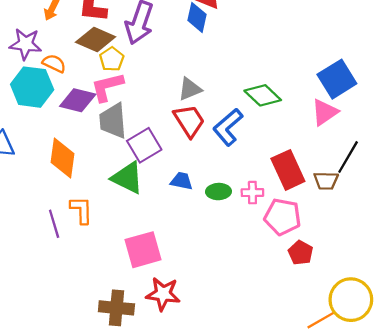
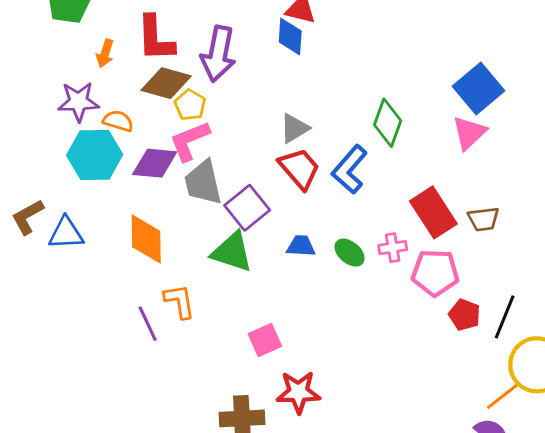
green diamond: (263, 95) -> (388, 123), turned 75
black line: (348, 157) -> (505, 317), moved
green ellipse: (218, 192) -> (350, 253), turned 50
pink square: (143, 250) -> (265, 340), size x0.7

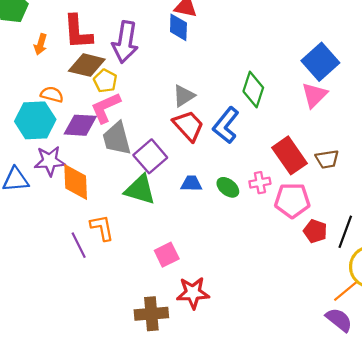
purple star: (78, 102) -> (50, 161), moved

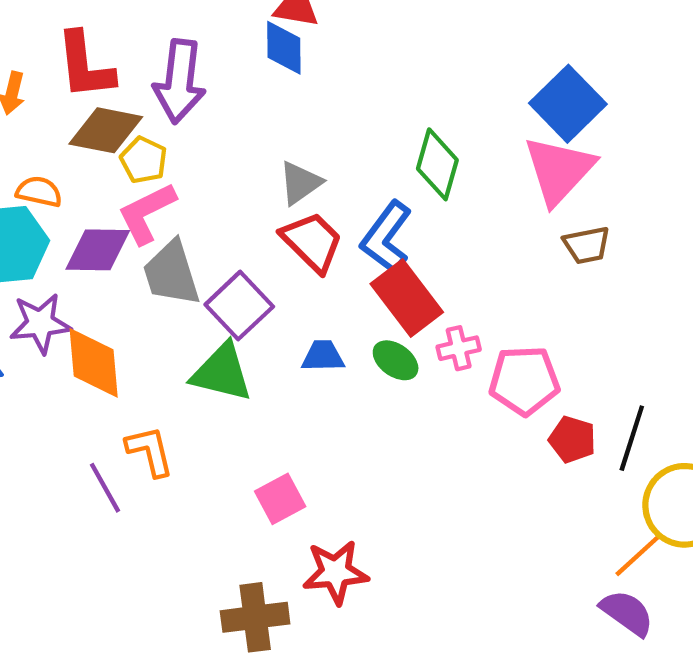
pink triangle: (314, 95) -> (559, 170), size x1.4
red rectangle: (290, 155) -> (407, 298), moved
brown trapezoid: (327, 159) -> (587, 245), moved

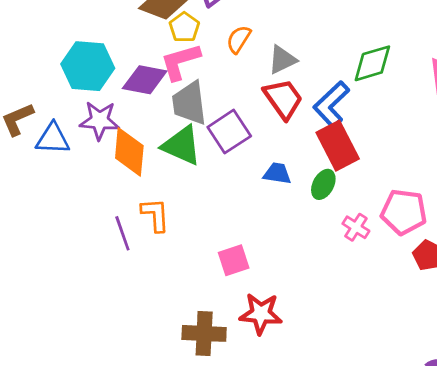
green diamond: (437, 164) -> (372, 63), turned 48
orange semicircle: (39, 192) -> (239, 39), moved, turned -80
pink cross: (459, 348) -> (356, 227), moved, turned 36
green ellipse: (396, 360) -> (323, 184), turned 72
green triangle: (222, 372) -> (182, 145), moved

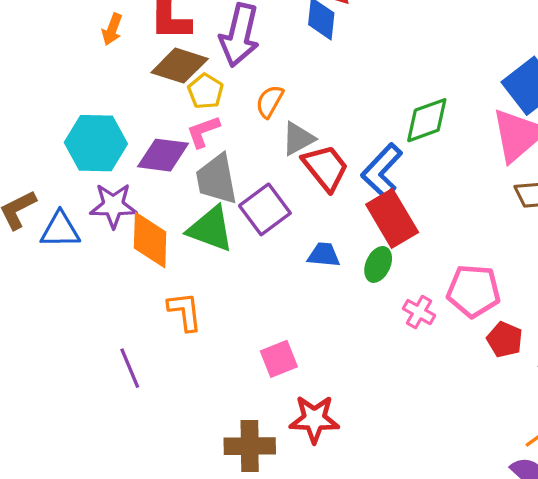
gray triangle: (282, 60) -> (298, 139), moved
pink L-shape: (180, 62) -> (203, 132), size x0.7
purple line: (122, 233) -> (130, 368), moved

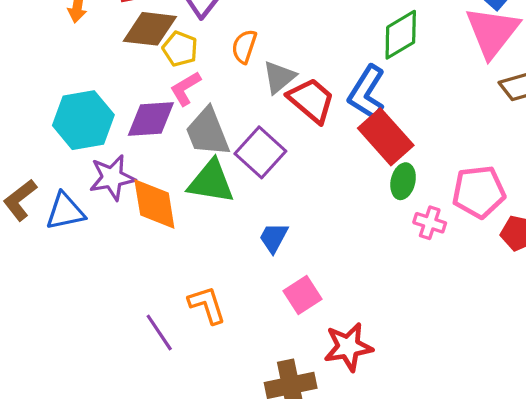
blue trapezoid: (324, 255) -> (274, 238), moved, turned -56
green ellipse: (378, 264) -> (403, 181), moved
orange L-shape: (185, 311) -> (207, 305), moved

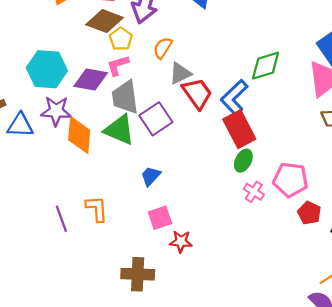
red star: (348, 347) -> (181, 242), moved, size x0.7

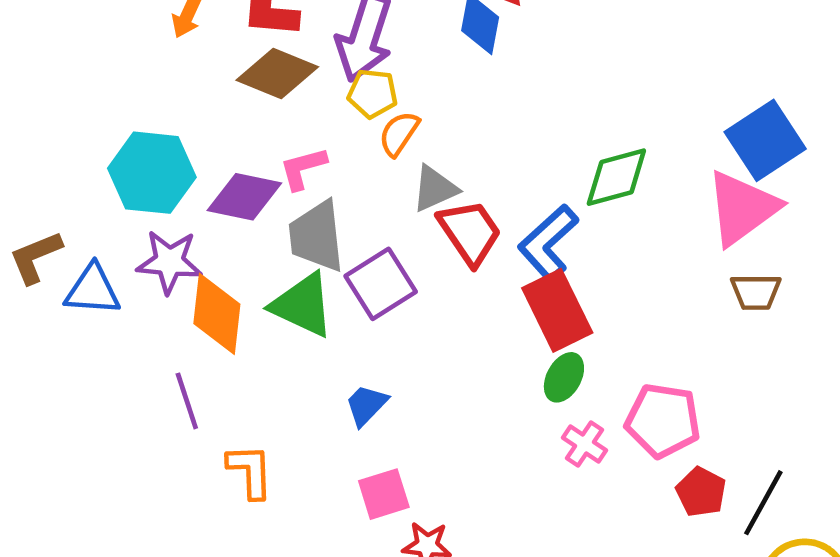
yellow pentagon: (121, 39) -> (373, 93), moved, turned -30
purple line: (61, 219) -> (187, 401), moved

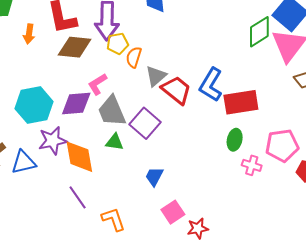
green diamond: (616, 177) -> (259, 32), moved
green triangle: (303, 305) -> (115, 142), size x0.6
red rectangle: (557, 310) -> (241, 102), moved, turned -56

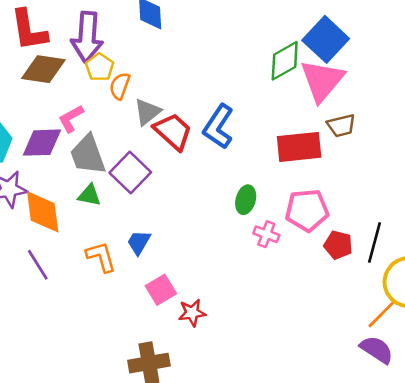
yellow pentagon: (118, 44) -> (99, 67), turned -30
red rectangle: (241, 102) -> (299, 147), moved
orange L-shape: (113, 219) -> (101, 257), moved

